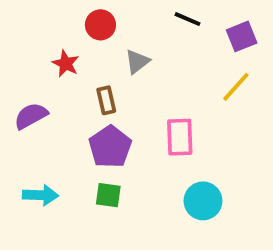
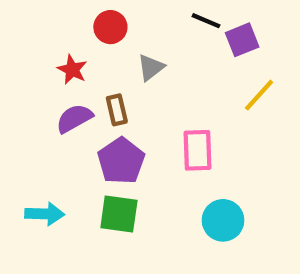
purple square: (242, 36) -> (242, 40), moved
purple semicircle: (31, 116) -> (74, 118), moved
green square: (108, 195) -> (119, 214), size x1.4

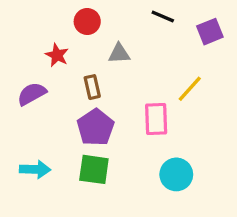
purple square: (242, 40) -> (210, 32), moved
gray triangle: (151, 67) -> (119, 53), turned 35
yellow line: (259, 95) -> (190, 89), moved
purple semicircle: (74, 118) -> (32, 94), moved

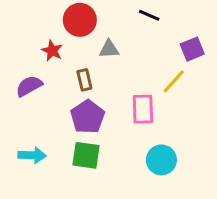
red circle: (87, 22) -> (80, 20), size x1.4
purple square: (210, 32) -> (192, 49), moved

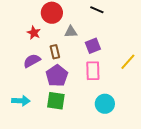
purple square: (192, 49) -> (93, 46), moved
yellow line: (174, 81) -> (128, 62), moved
purple semicircle: (29, 86) -> (32, 61), moved

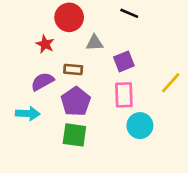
brown rectangle: (55, 52) -> (73, 69), turned -72
cyan arrow: (21, 101) -> (28, 114), moved
cyan circle: (105, 104) -> (140, 126), moved

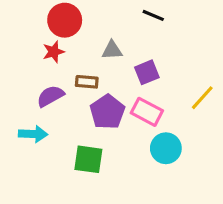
red circle: (69, 17) -> (65, 20), moved
red star: (45, 44) -> (54, 52), turned 30
pink rectangle: (124, 95) -> (147, 112), turned -60
purple pentagon: (76, 102) -> (107, 112), moved

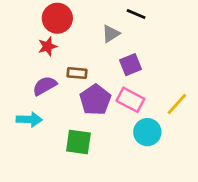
gray triangle: (112, 50) -> (111, 34), moved, turned -30
yellow line: (202, 98) -> (177, 104), moved

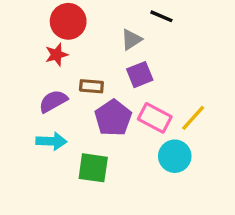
purple square: (130, 65) -> (140, 75), moved
yellow line: (177, 104) -> (193, 118), moved
cyan arrow: (29, 119) -> (52, 141), moved

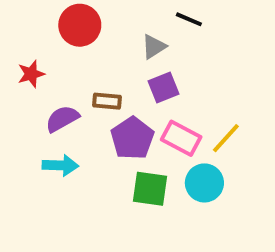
red star: (56, 55) -> (31, 74), moved
green square: (93, 168) -> (150, 189), moved

